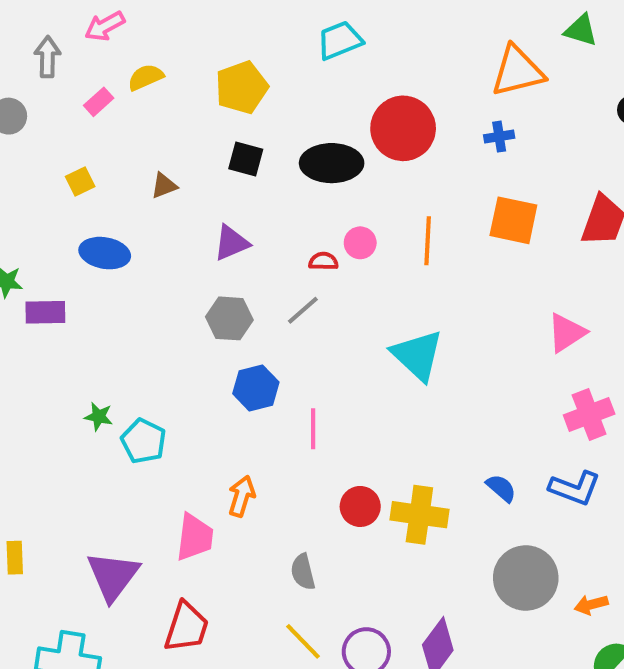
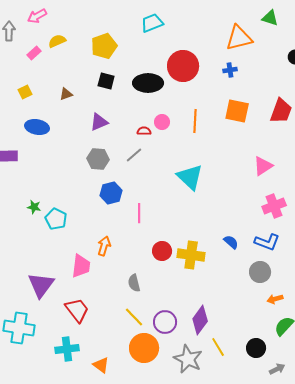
gray circle: (526, 578) -> (260, 272), moved, size x0.7
red trapezoid: (186, 627) -> (77, 310), turned -56

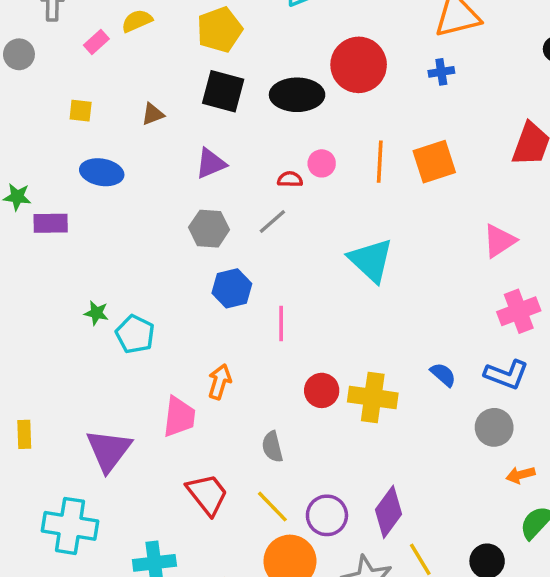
black square: (106, 81) -> (223, 91), size x1.4
yellow square: (25, 92) -> (81, 111), turned 32
orange square: (237, 111) -> (434, 162), moved, turned -30
red trapezoid: (77, 310) -> (207, 494), moved

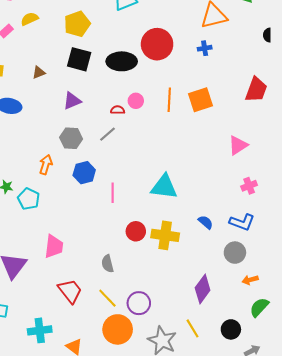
cyan triangle: (371, 260) -> (164, 187), moved, turned -36
pink cross: (519, 311) -> (249, 186), size x0.7
orange arrow: (220, 382) -> (46, 165), moved
purple diamond: (389, 512) -> (203, 289), moved

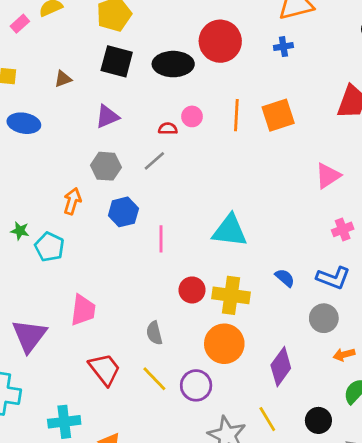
orange circle: (118, 329) -> (224, 344), moved

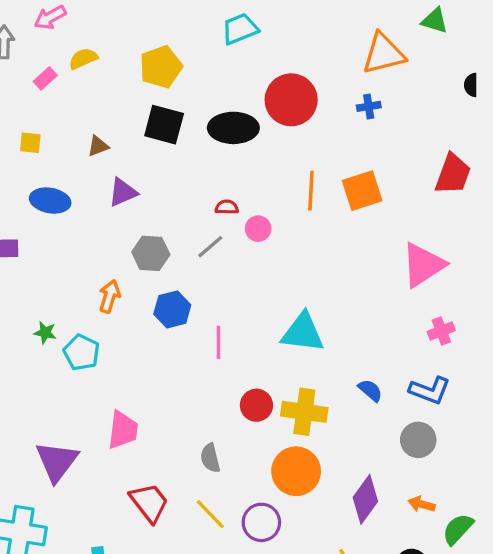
purple triangle: (107, 116) -> (123, 192), moved
pink circle: (192, 116) -> (258, 229), moved
pink triangle: (328, 176) -> (423, 265), size x1.4
orange arrow: (344, 355) -> (422, 504), moved, turned 30

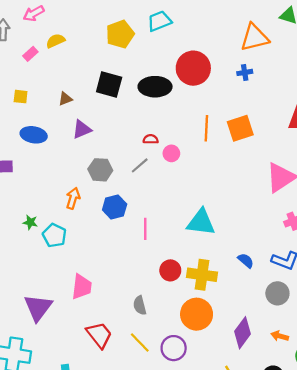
yellow pentagon: (161, 67) -> (120, 34), moved

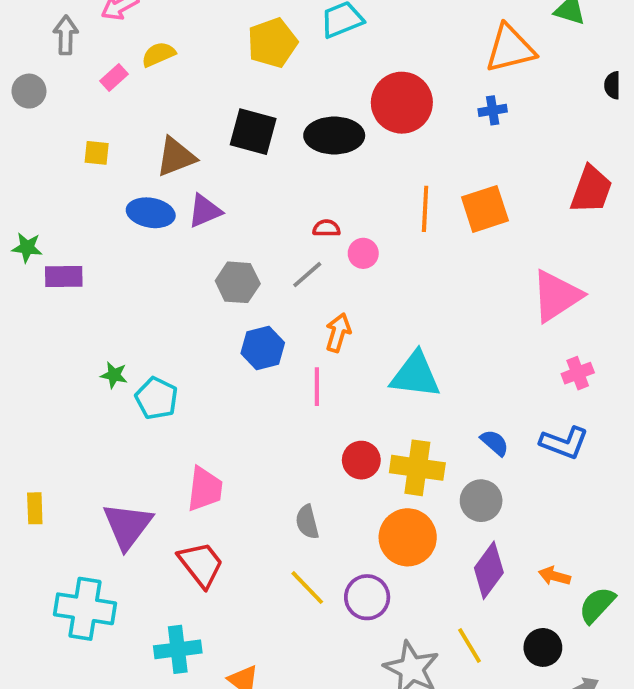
brown triangle: (65, 99) -> (176, 157), size x1.6
blue ellipse: (34, 135) -> (151, 213), moved
orange arrow: (73, 198) -> (338, 333), moved
gray circle: (277, 293) -> (481, 501), moved
red trapezoid: (99, 335) -> (201, 564), moved

